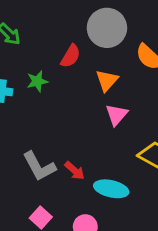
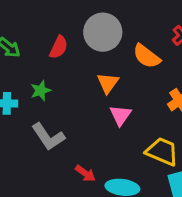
red semicircle: (71, 56) -> (59, 47), moved
gray L-shape: (39, 166) -> (48, 137), moved

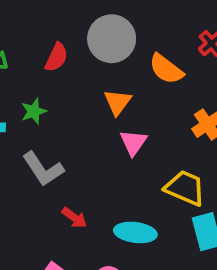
red arrow: (85, 173) -> (74, 218), moved

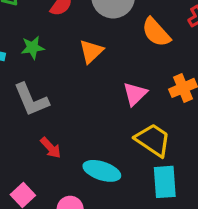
orange triangle: (118, 102) -> (91, 51), moved
pink triangle: (133, 142) -> (135, 94), moved

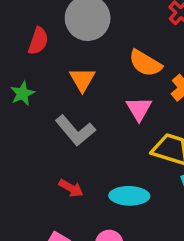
orange semicircle: (156, 32) -> (145, 63), moved
gray L-shape: (31, 100) -> (75, 131), moved

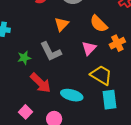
green star: (23, 94) -> (24, 58), moved
red arrow: (71, 188) -> (41, 83), size x1.6

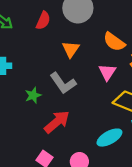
red arrow: (41, 83) -> (57, 122), turned -75
cyan ellipse: (72, 95) -> (109, 138), moved, turned -35

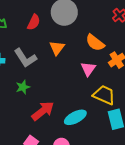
gray L-shape: (63, 83) -> (25, 58), moved
cyan ellipse: (109, 138) -> (75, 117), moved

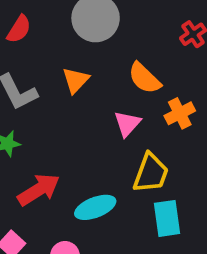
red semicircle: (34, 22) -> (19, 29), moved
yellow trapezoid: (104, 95) -> (151, 173), turned 80

